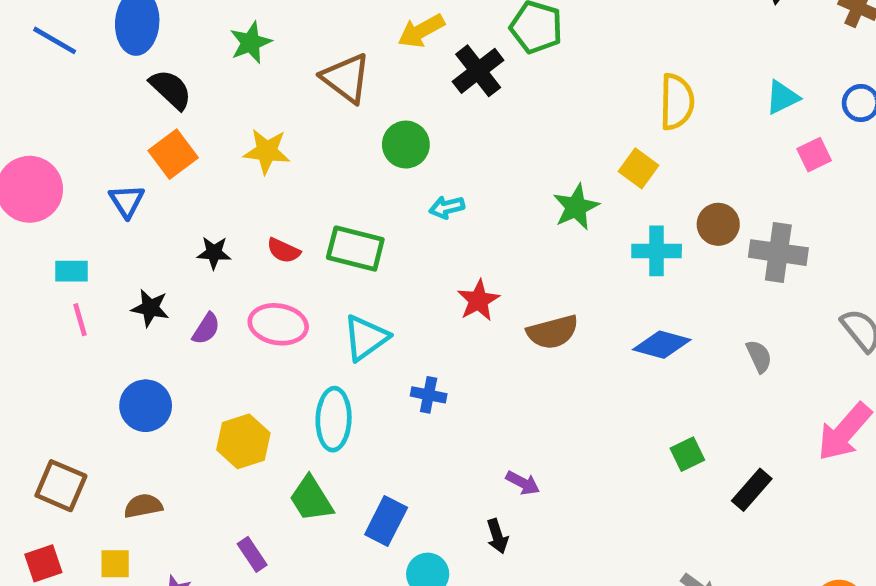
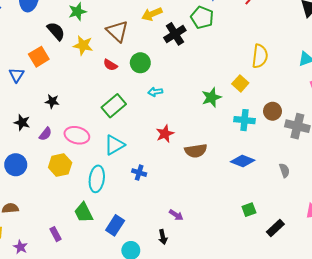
black semicircle: (171, 89) -> (56, 31), moved
yellow star: (267, 151) -> (83, 45), moved
green rectangle: (355, 249) -> (114, 106), turned -60
red semicircle: (283, 251) -> (110, 65), moved
yellow hexagon: (243, 441) -> (60, 165), moved

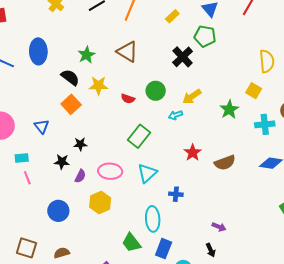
yellow arrow: (152, 14) -> (192, 97), moved
brown triangle: (117, 31) -> (127, 52), moved
orange square: (39, 57) -> (71, 104), moved
black star: (22, 122) -> (62, 162), moved
cyan ellipse: (97, 179) -> (153, 219), moved

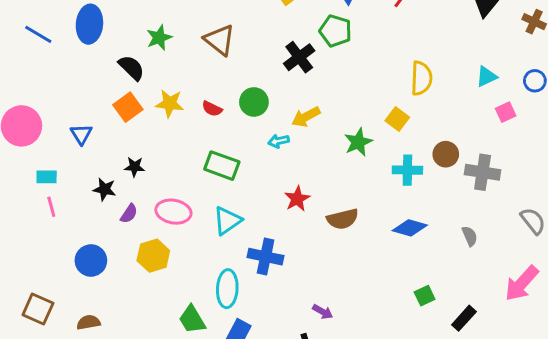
yellow star: (98, 86) -> (170, 103), moved
green rectangle: (139, 136) -> (222, 166), turned 65
blue cross: (176, 194) -> (266, 257), size x1.6

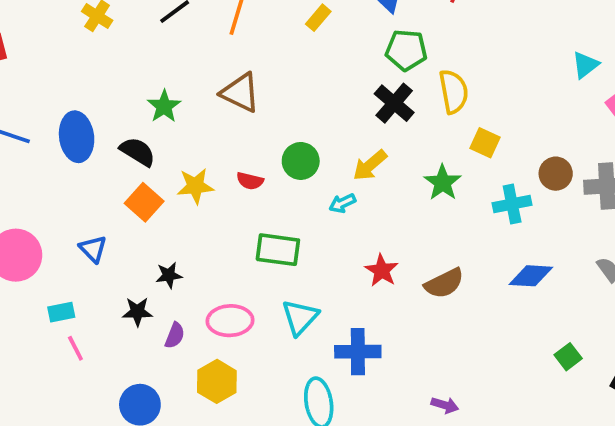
blue ellipse: (89, 24) -> (77, 137), moved
green pentagon: (335, 31) -> (406, 50), moved
black cross: (299, 57) -> (394, 103), moved
yellow semicircle: (421, 78) -> (454, 92), moved

